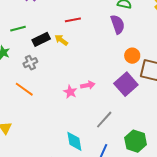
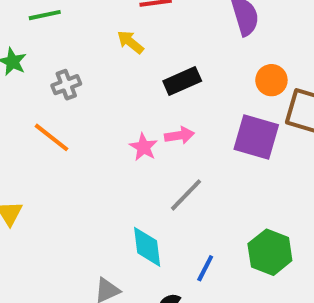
black rectangle: (41, 39) -> (182, 81), moved
purple square: (126, 84) -> (256, 137), turned -35
gray line: (104, 120) -> (186, 195), moved

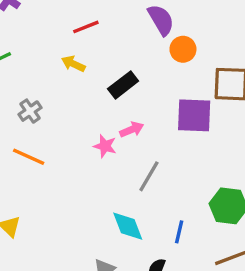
orange circle: (271, 80) -> (183, 49), moved

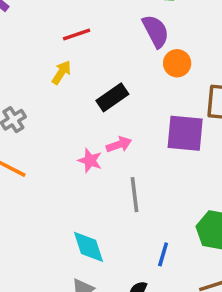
yellow arrow: (73, 64) -> (61, 73), turned 95
gray line: (149, 176) -> (134, 195), turned -40
cyan diamond: (128, 226) -> (89, 247), moved

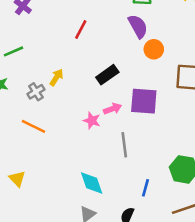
red line: (77, 35) -> (81, 30), turned -42
yellow arrow: (61, 73) -> (56, 77), moved
purple square: (185, 133) -> (144, 101), moved

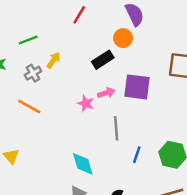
orange circle: (154, 49) -> (123, 38), moved
green line: (14, 51) -> (28, 40), moved
blue line: (146, 188) -> (137, 155), moved

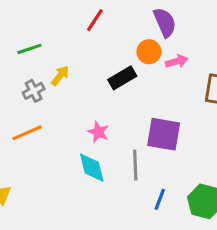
purple square: (137, 87) -> (164, 134), moved
pink arrow: (106, 93) -> (177, 61), moved
orange line: (29, 107) -> (27, 133), turned -55
cyan diamond: (83, 164) -> (92, 168), moved

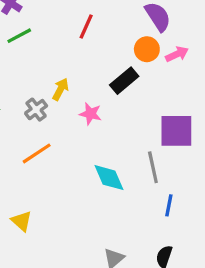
green line: (29, 49) -> (19, 36), moved
pink star: (98, 132) -> (90, 114), moved
blue line: (160, 199) -> (169, 205), moved

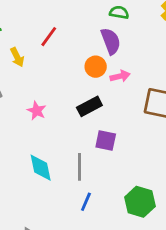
black rectangle: (124, 81) -> (89, 106), moved
yellow arrow: (60, 89) -> (17, 57), moved, turned 114
purple square: (176, 131) -> (106, 140), size x0.7

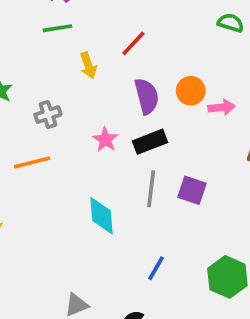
purple semicircle: (111, 41) -> (147, 96), moved
black rectangle: (89, 106) -> (150, 142), moved
gray line: (79, 167) -> (151, 189), moved

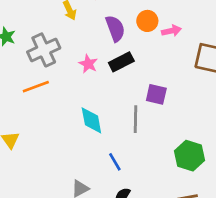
gray cross: (48, 115) -> (44, 50), size x1.6
gray line: (151, 189) -> (135, 119), moved
blue line: (156, 268) -> (115, 162), moved, turned -54

